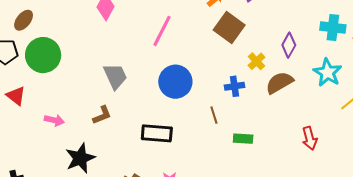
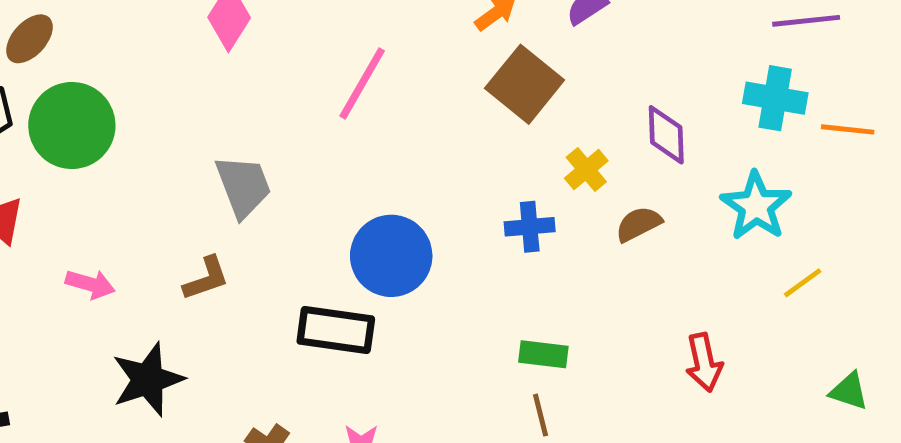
purple diamond: (289, 45) -> (666, 135), turned -35
blue circle: (175, 82) -> (391, 256), moved
brown semicircle: (279, 83) -> (639, 224), size x0.7
brown line: (214, 115) -> (540, 415), moved

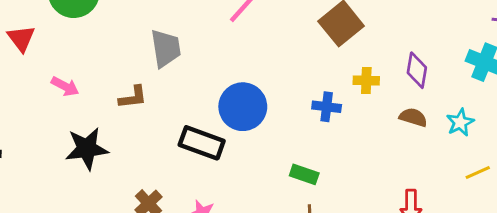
yellow cross: (586, 170) -> (366, 80), turned 30
cyan star: (756, 206) -> (460, 122), size x0.7
brown semicircle: (639, 224) -> (413, 117), moved, turned 32
green rectangle: (543, 354) -> (304, 174), moved

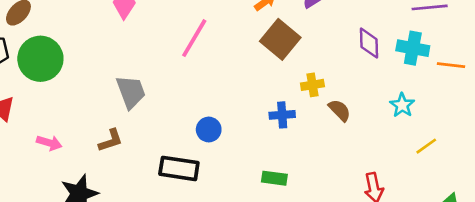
purple diamond: (417, 70) -> (369, 43), moved
blue circle: (243, 107) -> (209, 130), size x0.6
brown semicircle: (413, 117) -> (340, 110), moved, turned 40

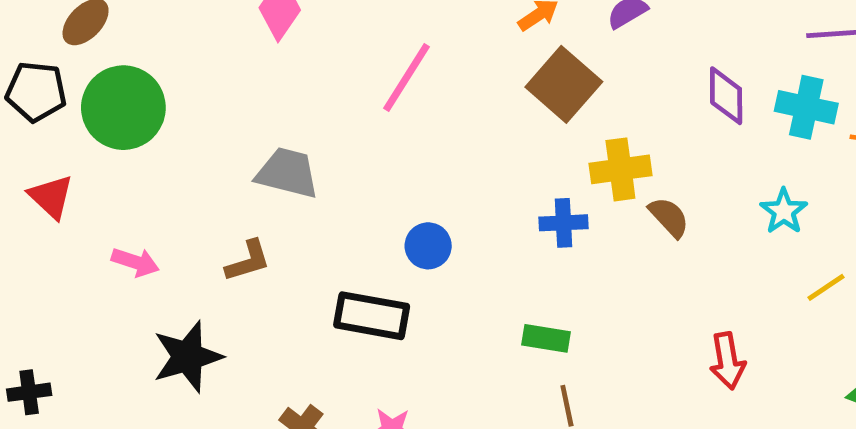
yellow cross: (312, 85) -> (620, 169), size x1.4
gray trapezoid: (131, 92) -> (287, 173), turned -57

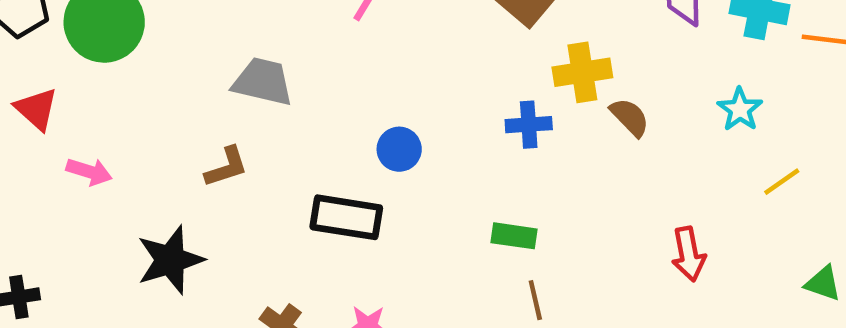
pink arrow: (135, 262) -> (89, 172), moved

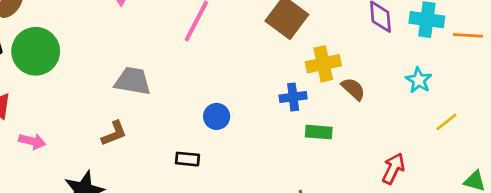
black rectangle: (346, 217) -> (187, 159), size x0.6
green rectangle: (514, 236) -> (319, 132), moved
red arrow: (689, 254) -> (393, 169), turned -140

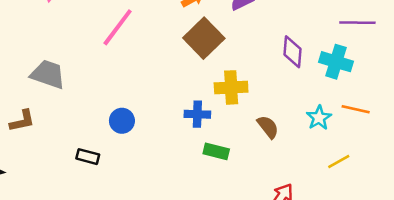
orange line: (468, 35) -> (356, 109), moved
brown semicircle: (353, 89) -> (268, 127), moved

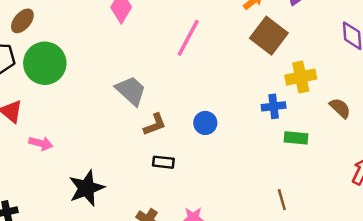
gray trapezoid: (48, 74) -> (131, 91), turned 32
brown L-shape: (22, 121) -> (155, 124), moved
black rectangle: (88, 157) -> (163, 162), moved

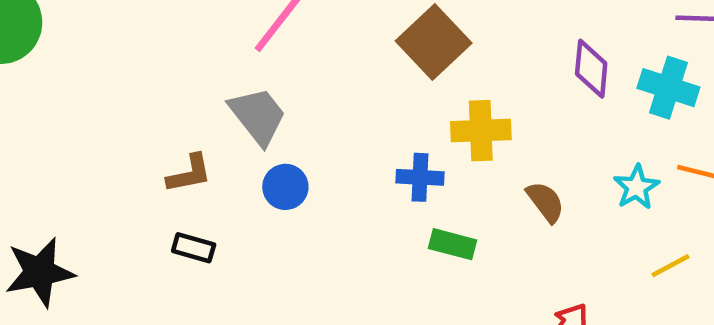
gray trapezoid: (131, 91) -> (258, 116), moved

